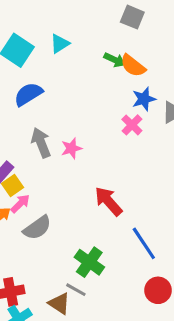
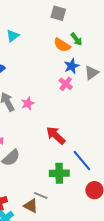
green arrow: (115, 60) -> (76, 39), moved, turned 32
green cross: (89, 262) -> (59, 173), moved, turned -30

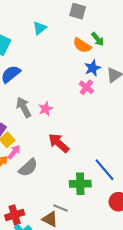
cyan triangle: (13, 36) -> (40, 28), moved
red arrow: (56, 135) -> (59, 143), moved

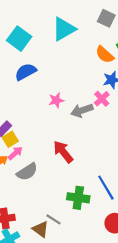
cyan triangle: (40, 28) -> (64, 29), size x1.6
gray arrow: (24, 107) -> (82, 110), moved, turned -90
pink star: (46, 109) -> (56, 100), moved

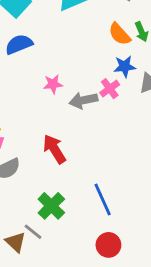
green cross: (78, 198) -> (51, 206), moved, turned 30

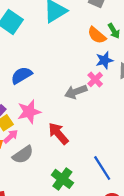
blue semicircle: (19, 44) -> (22, 75), moved
pink star: (53, 84) -> (29, 112), moved, size x1.5

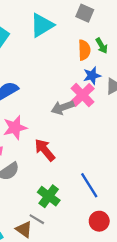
orange semicircle: (97, 35) -> (84, 50), turned -132
pink cross: (95, 79) -> (82, 95), size x1.5

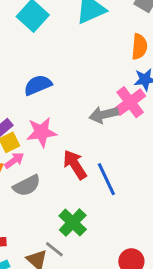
blue line: (89, 185) -> (106, 179), moved

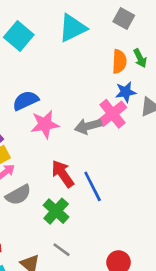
pink star: (41, 132) -> (45, 124), moved
green cross: (73, 223) -> (56, 211), moved
gray line: (54, 249) -> (61, 250), moved

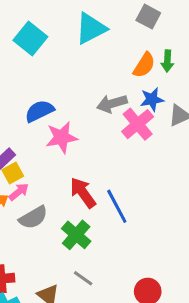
green arrow: (140, 58) -> (167, 61), turned 30
orange semicircle: (119, 61) -> (144, 65), turned 30
gray arrow: (88, 126) -> (112, 104), moved

